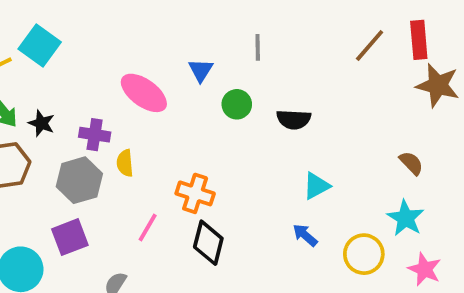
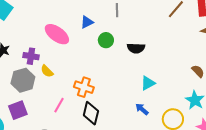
blue triangle: (201, 70) -> (87, 22), turned 32
yellow semicircle: (125, 163) -> (47, 71), turned -40

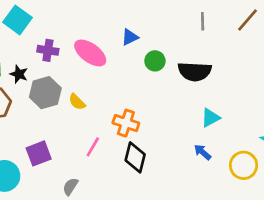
gray line: (117, 10) -> (203, 21), moved
black semicircle: (136, 48) -> (195, 71), size x1.4
purple cross: (31, 56) -> (48, 50), moved
gray hexagon: (23, 80) -> (45, 93), moved

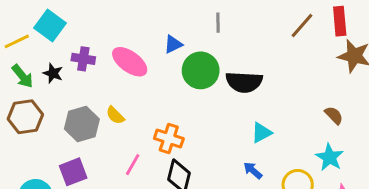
gray line: (203, 21) -> (218, 23), moved
green circle: (155, 61) -> (201, 70), size x1.6
black star: (19, 74) -> (53, 73), moved
gray hexagon: (45, 93) -> (82, 124), moved

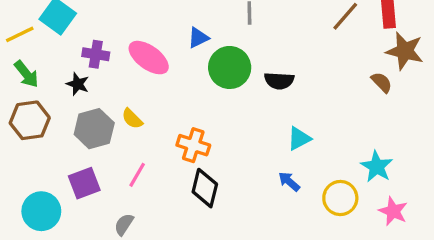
black star: (53, 73) -> (78, 84), moved
black semicircle: (244, 82) -> (279, 81), size x0.7
brown semicircle: (334, 115) -> (382, 82), moved
pink line: (133, 165) -> (137, 175), moved

